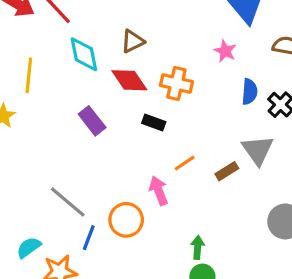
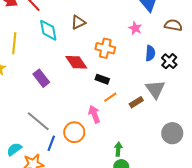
red diamond: (129, 80) -> (76, 62), moved
purple rectangle: (92, 121) -> (41, 78), moved
black rectangle: (154, 122) -> (102, 79), moved

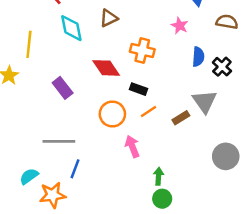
pink arrow: (94, 114) -> (132, 146), moved
gray line: (38, 121) -> (59, 141), turned -40
orange circle: (74, 132) -> (112, 114), moved

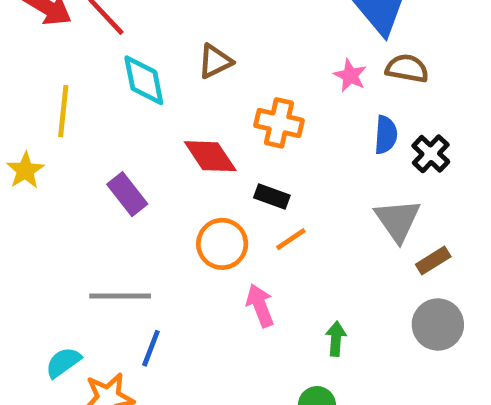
brown semicircle: (227, 22) -> (407, 68), moved
brown rectangle: (181, 118) -> (433, 260), moved
green arrow: (158, 176) -> (336, 339), moved

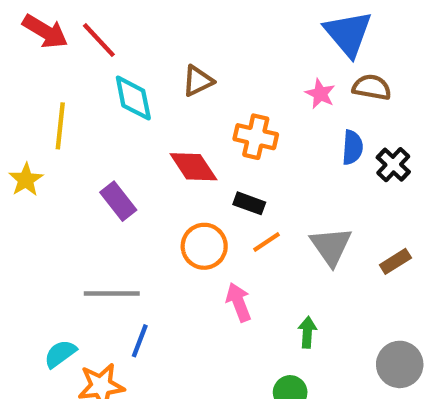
gray triangle: (398, 220) -> (331, 246), moved
gray circle: (438, 324) -> (400, 364), moved

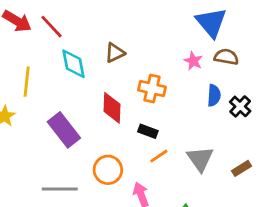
red diamond: (193, 167) -> (112, 108), turned 36
purple rectangle: (118, 201) -> (64, 130), size x1.4
orange circle: (204, 246) -> (108, 170), moved

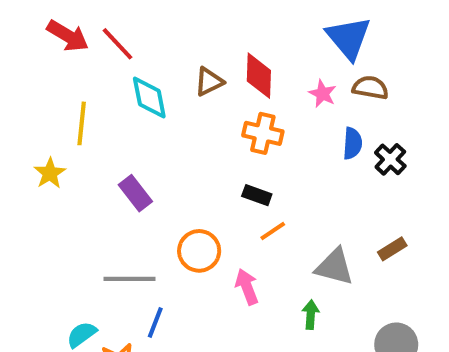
red diamond: (112, 108) -> (259, 76), moved
purple rectangle: (64, 130) -> (135, 193), size x0.7
gray triangle: (200, 159) -> (335, 267), moved, turned -40

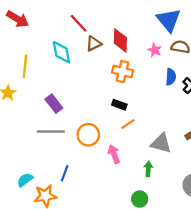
red line: (117, 44) -> (79, 23), moved
gray line: (129, 279) -> (51, 132), moved

